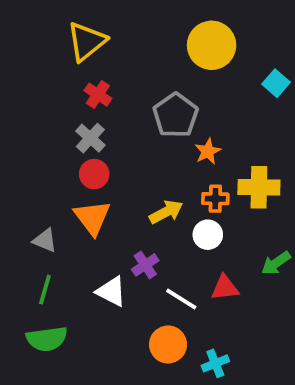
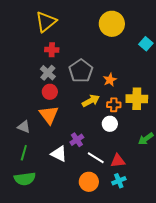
red cross: (98, 95) -> (52, 50), turned -32
gray pentagon: (176, 115) -> (81, 71), moved
yellow arrow: (166, 212) -> (91, 101), moved
red triangle: (225, 288) -> (118, 161), moved
cyan cross: (215, 363) -> (119, 181), moved

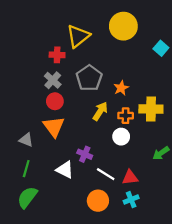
yellow triangle: (46, 22) -> (78, 36), moved
yellow arrow: (91, 101) -> (100, 111), turned -30
purple cross: (77, 140) -> (85, 154), turned -32
green semicircle: (25, 179) -> (27, 197), turned 135

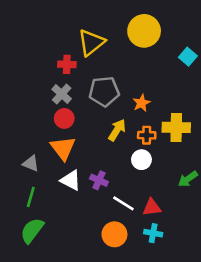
gray pentagon: (89, 78) -> (104, 91), turned 30
white triangle: (65, 170) -> (71, 180), moved
cyan cross: (131, 200) -> (153, 233), turned 32

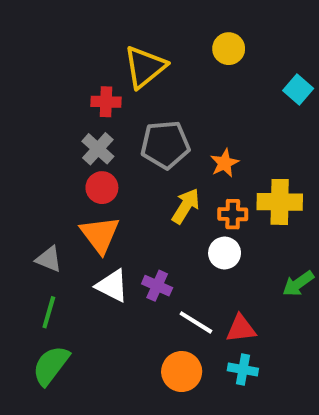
yellow circle: (144, 31) -> (229, 49), size x0.6

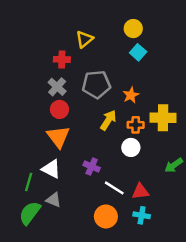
yellow triangle: (145, 67) -> (84, 39), size x0.7
cyan square: (298, 89) -> (138, 52), moved
gray triangle: (49, 259) -> (54, 200), moved
white triangle: (112, 286) -> (51, 169), moved

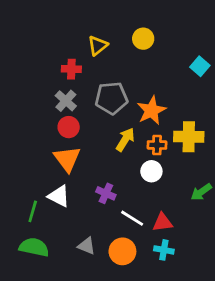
yellow circle: (133, 29) -> (143, 39), moved
cyan square: (138, 52) -> (200, 66), moved
orange star: (131, 95) -> (151, 110), size x1.5
gray triangle: (54, 200) -> (87, 246), moved
green semicircle: (30, 213) -> (34, 247), turned 65

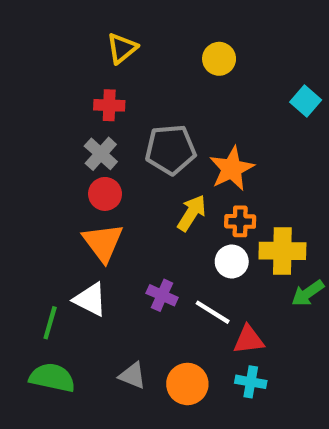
yellow triangle: (98, 46) -> (122, 48), moved
yellow cross: (189, 137) -> (282, 251), moved
white line: (132, 218) -> (213, 312), moved

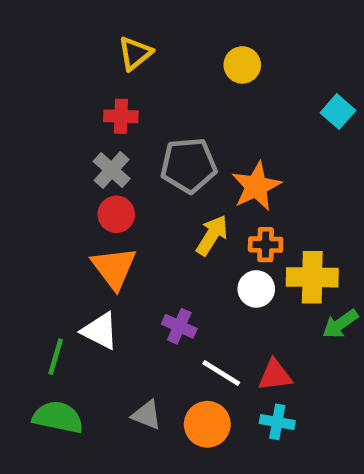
white line: (213, 312) -> (221, 373), moved

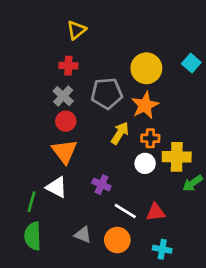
yellow circle: (242, 65) -> (146, 68), moved, size x1.5
green semicircle: (58, 417) -> (33, 236), turned -104
cyan cross: (277, 422) -> (162, 249), moved

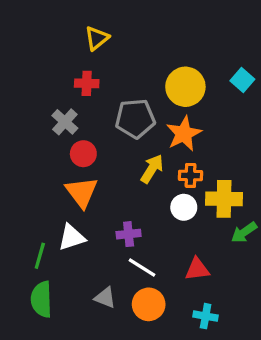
gray cross: (63, 96) -> (65, 122), moved
purple cross: (101, 185) -> (129, 234), turned -30
white triangle: (57, 187) -> (72, 237), turned -45
white line: (125, 211) -> (142, 268), moved

